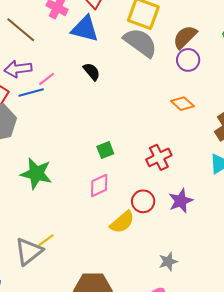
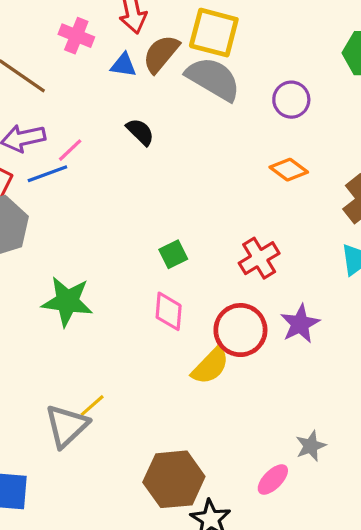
blue triangle: (85, 29) -> (123, 65), size x0.6
brown semicircle: (185, 37) -> (161, 54), moved
pink diamond: (99, 186) -> (169, 311), turned -55
red circle: (143, 201) -> (240, 330), size x1.4
gray star: (168, 262) -> (311, 446), moved

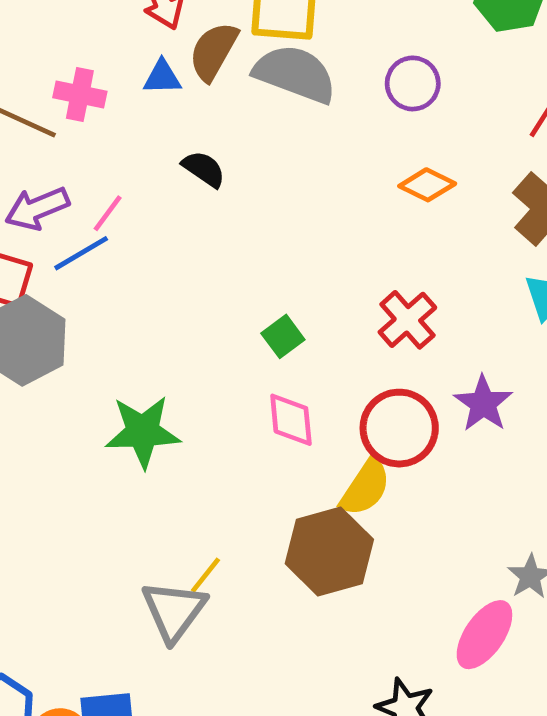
pink cross: (76, 36) -> (80, 95), moved
brown hexagon: (174, 479) -> (329, 551), moved
pink ellipse: (273, 479) -> (484, 635), size x1.4

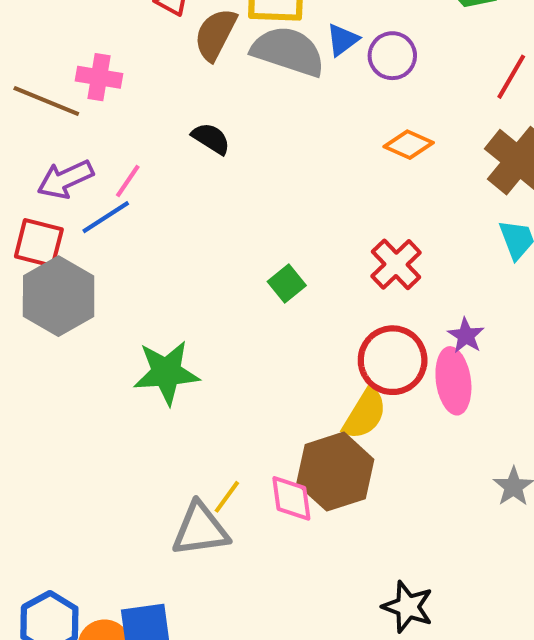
blue triangle: (162, 77) -> (342, 40), moved, turned -33
purple star: (483, 404) -> (466, 336), size x0.7
pink diamond: (291, 420) -> (291, 498), moved
gray triangle: (174, 611) -> (200, 529), turned 48
pink ellipse: (484, 635) -> (453, 381), moved, turned -40

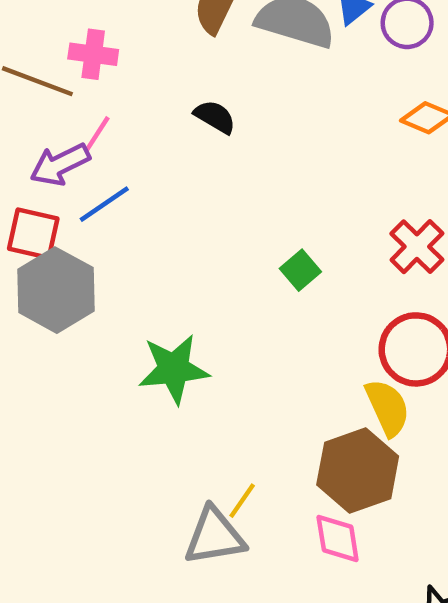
pink line: (128, 181) -> (97, 134), moved
yellow semicircle: (365, 414) -> (388, 408), turned -54
pink diamond: (291, 498) -> (338, 539), moved

